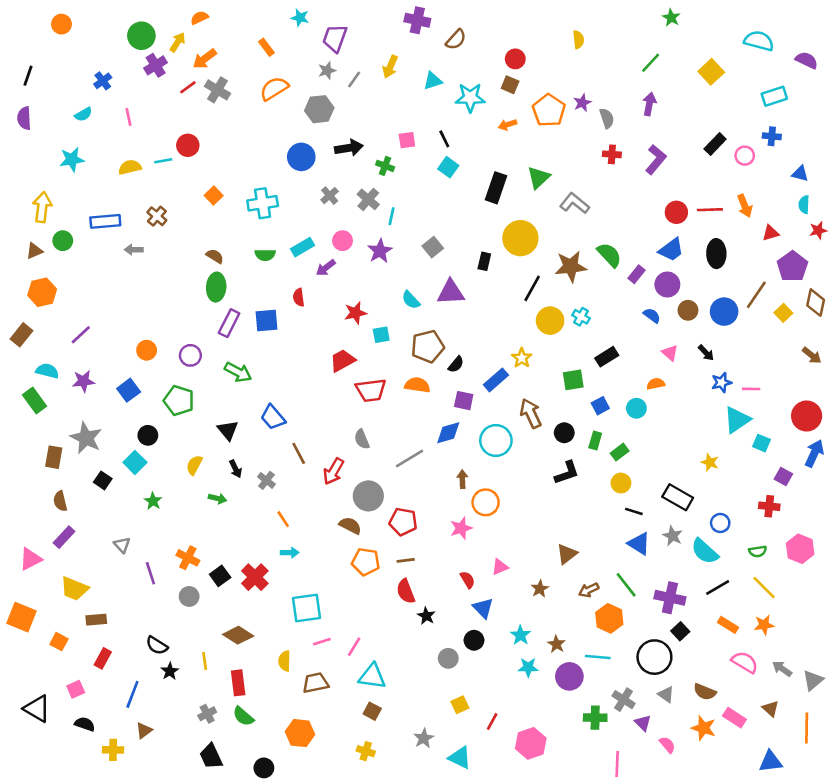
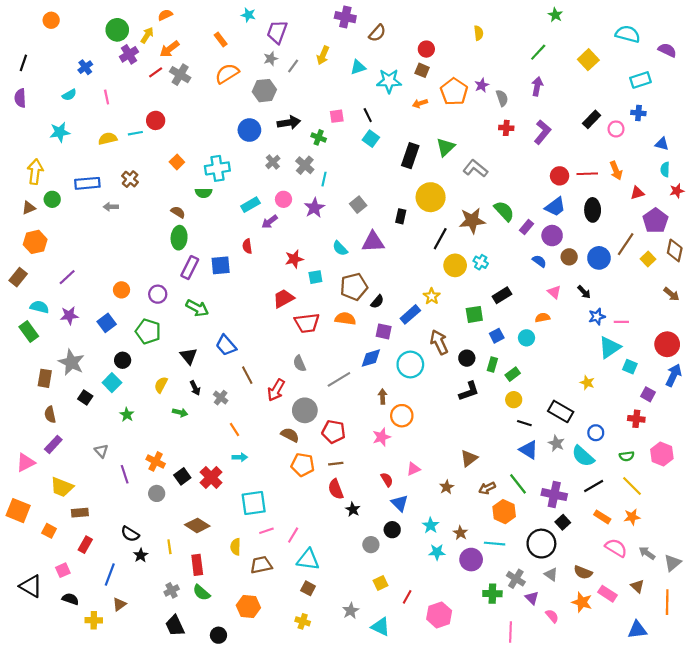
green semicircle: (265, 255) -> (204, 193), moved

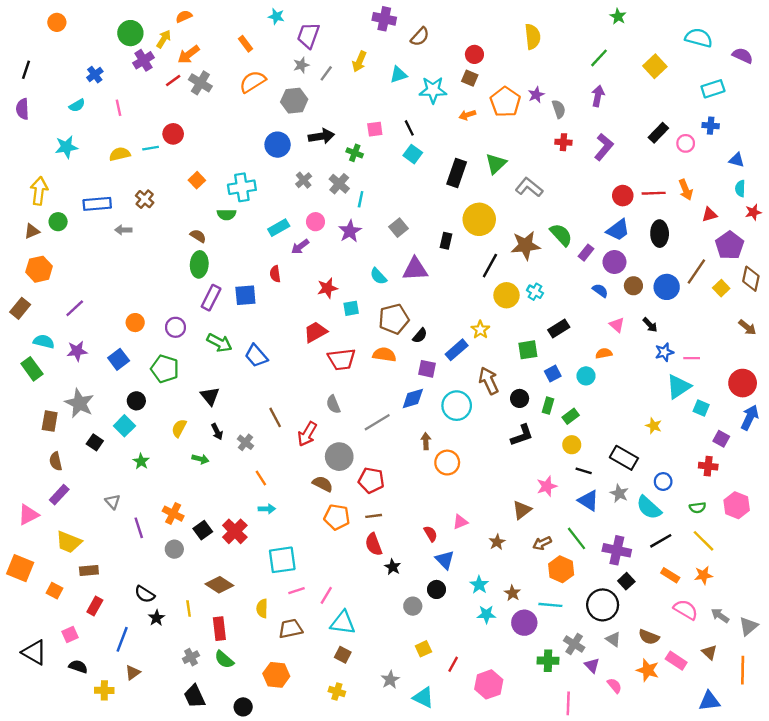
yellow semicircle: (479, 33) -> (533, 37), size x1.5
blue trapezoid: (226, 345) -> (256, 356), moved
pink star: (382, 437) -> (547, 486), moved

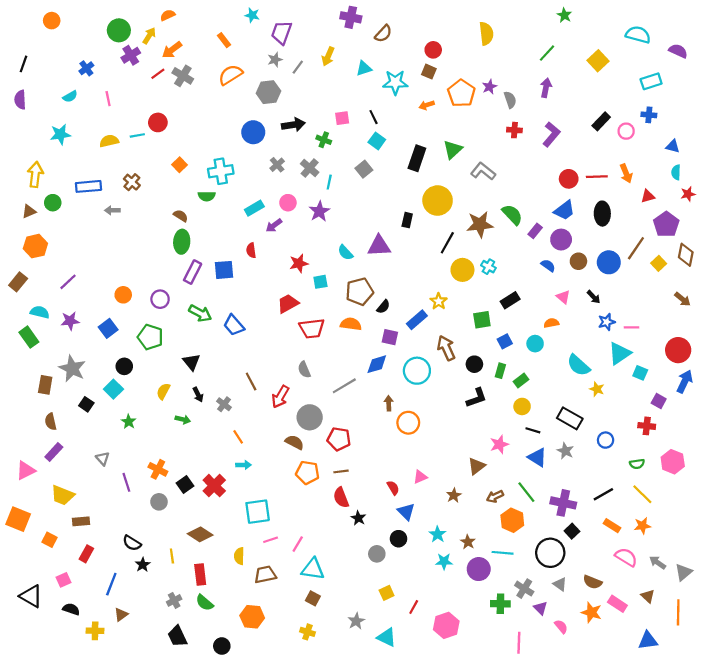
gray square: (399, 228) -> (364, 169), moved
cyan semicircle: (649, 508) -> (578, 365), moved

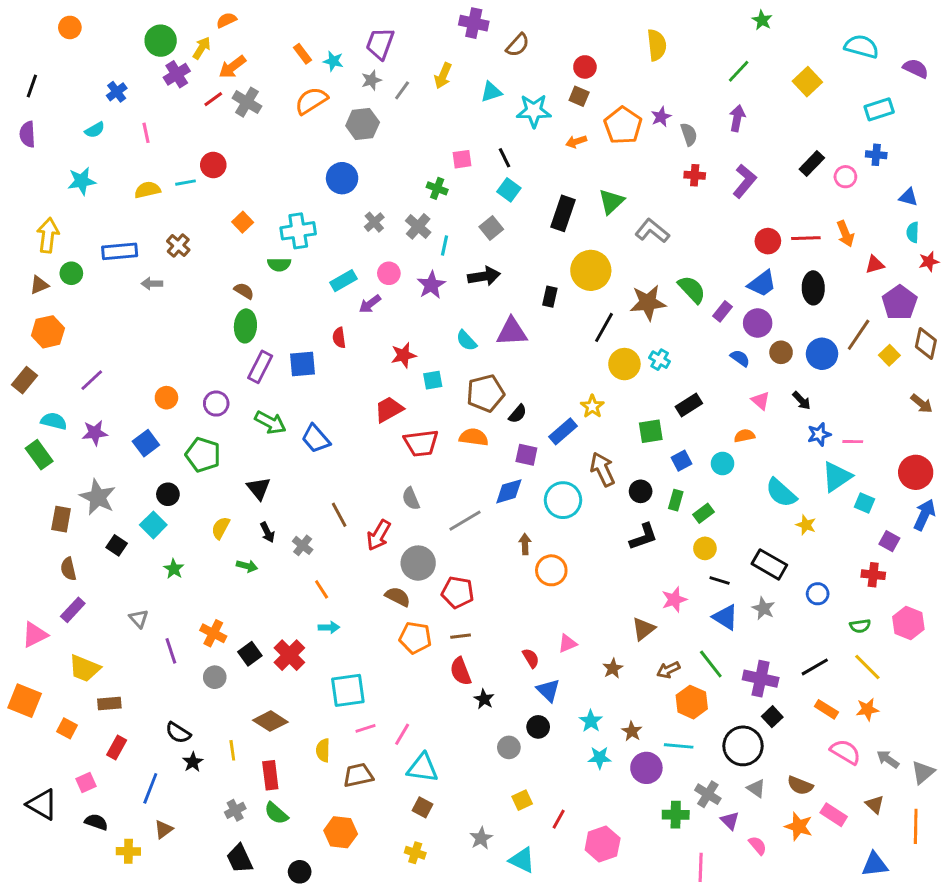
cyan star: (252, 15) -> (333, 61), moved
black arrow: (293, 125) -> (484, 276), moved

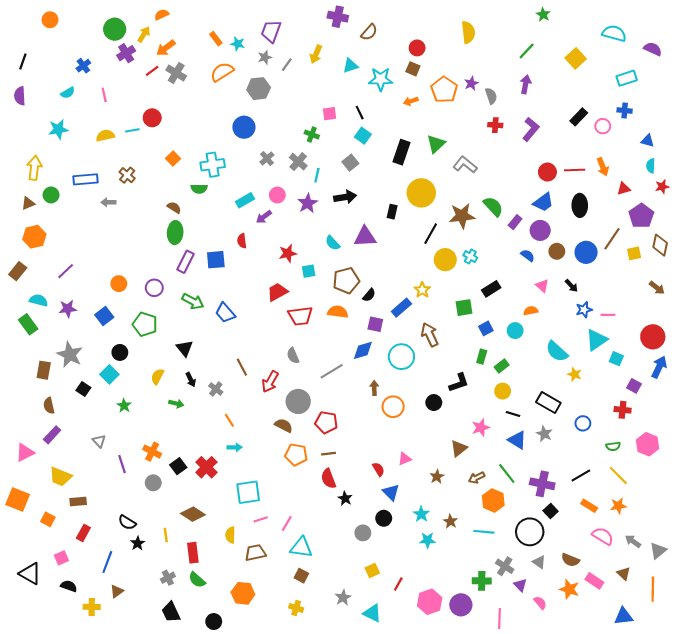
yellow square: (889, 355) -> (634, 253), turned 32
black circle: (641, 491) -> (434, 403), moved
purple circle: (646, 768) -> (461, 605), moved

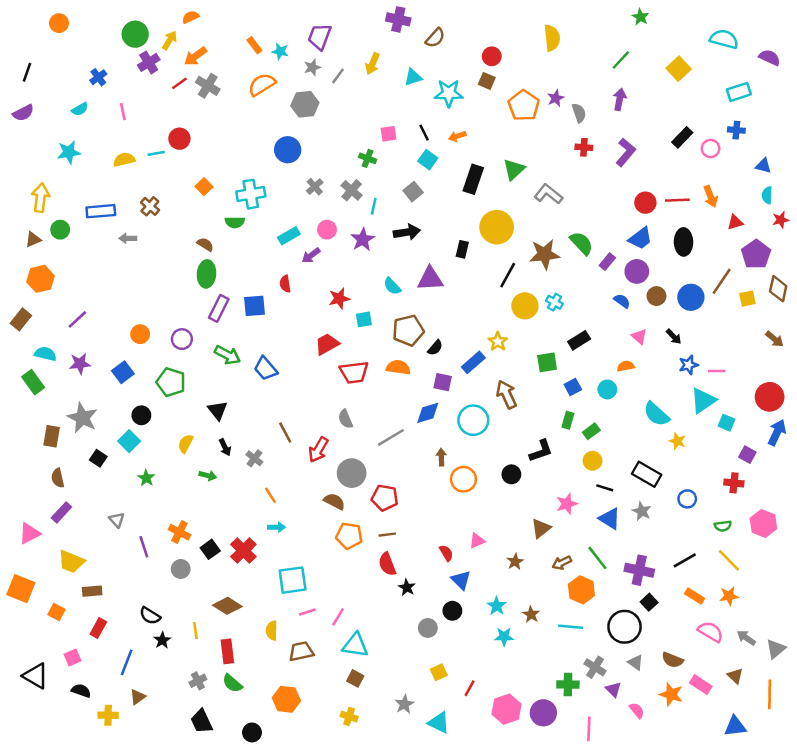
purple semicircle: (20, 96) -> (23, 113), turned -114
orange arrow: (411, 101) -> (457, 136), moved

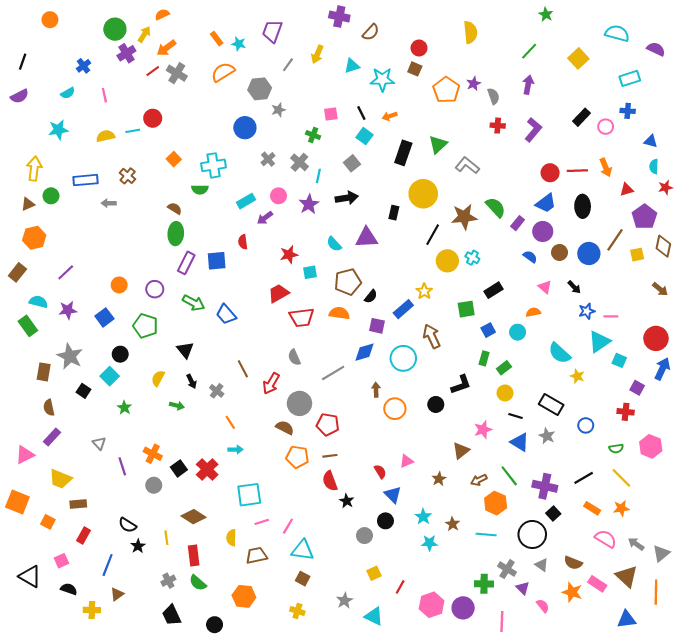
gray star: (312, 67) -> (279, 110), moved
brown triangle: (735, 676) -> (627, 576), size x1.6

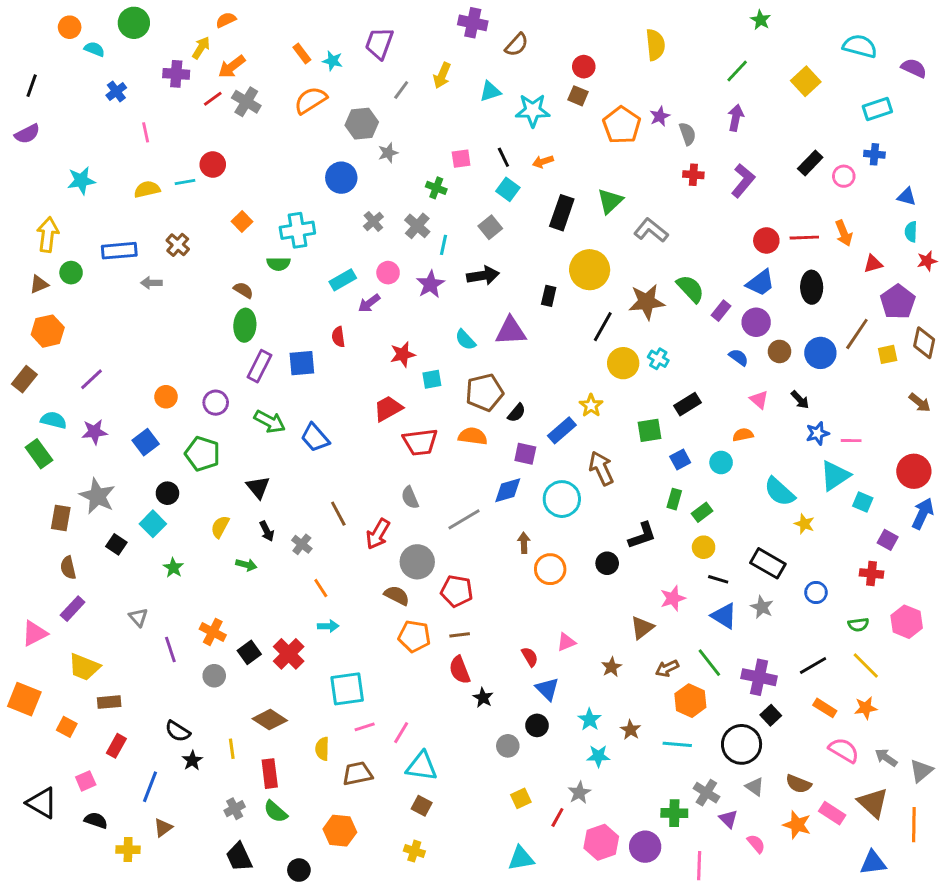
green circle: (115, 29) -> (134, 23), moved
purple cross: (126, 53) -> (176, 74), turned 36
cyan semicircle: (68, 93) -> (94, 49), moved, turned -128
gray star: (345, 601) -> (579, 793), moved
cyan triangle: (374, 616) -> (521, 858), turned -36

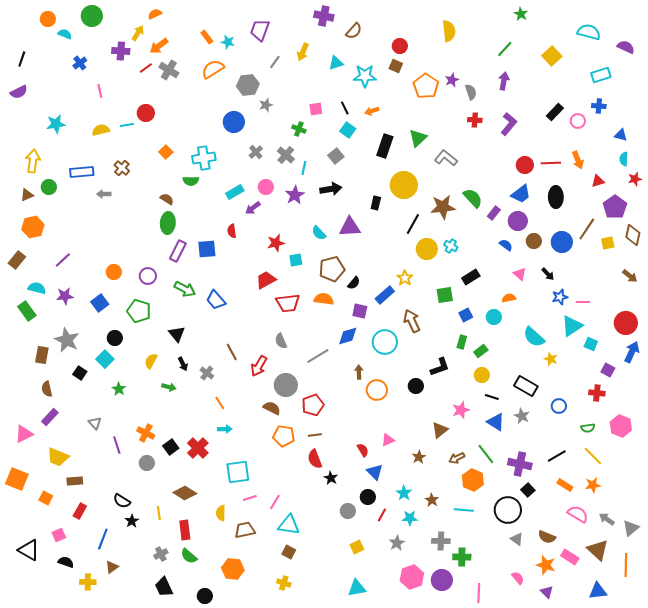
red pentagon: (457, 591) -> (313, 405), turned -30
gray cross: (706, 793) -> (441, 541), moved, turned -30
red line: (557, 817) -> (382, 515), moved
purple triangle: (728, 819) -> (547, 592), moved

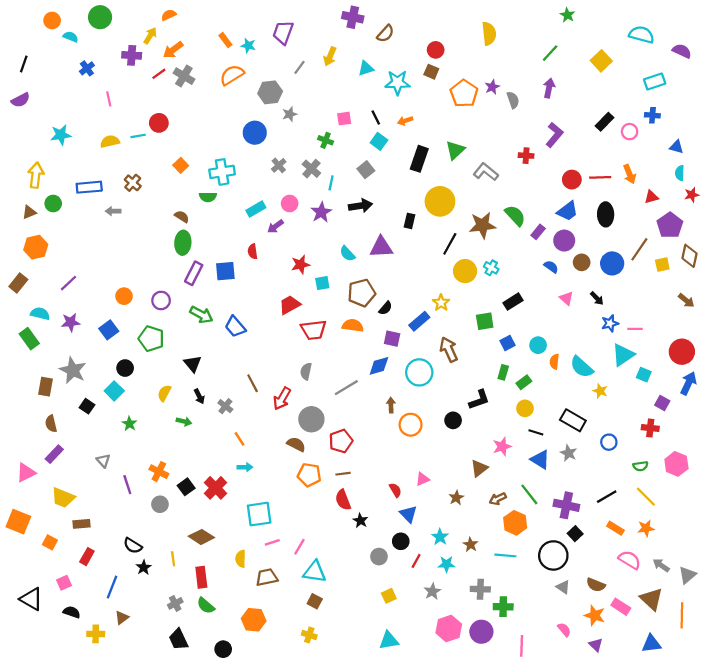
red cross: (475, 120) -> (526, 156), moved
orange semicircle: (509, 298) -> (554, 362), moved, turned -72
gray semicircle: (281, 341) -> (306, 371), turned 35

